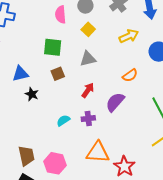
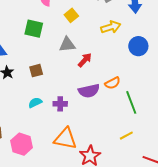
brown square: (58, 74) -> (36, 71), moved
orange semicircle: (130, 75) -> (113, 83), moved
red arrow: (88, 90) -> (85, 60), moved
purple semicircle: (115, 102) -> (89, 91), turned -150

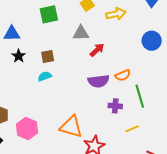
yellow arrow: (111, 27) -> (116, 14), moved
green square: (34, 29) -> (49, 14), turned -30
cyan semicircle: (35, 103) -> (45, 76), moved
purple cross: (60, 104) -> (115, 106), moved

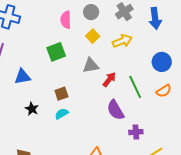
black star: (19, 56) -> (32, 109), moved
orange semicircle: (123, 75) -> (164, 91), moved
purple semicircle: (98, 81) -> (115, 110), turned 75
green line: (140, 96) -> (135, 87), moved

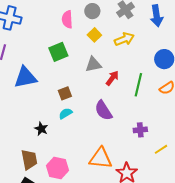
blue triangle: (22, 77) -> (25, 77), size x1.4
green line: (135, 87) -> (138, 85), turned 40
black star: (32, 109) -> (41, 129), moved
purple semicircle: (115, 110) -> (103, 110), moved

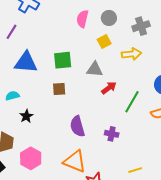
green square: (58, 52) -> (63, 60), moved
purple semicircle: (103, 110) -> (77, 126), moved
cyan semicircle: (65, 113) -> (12, 96), moved
purple cross: (140, 130) -> (112, 134), moved

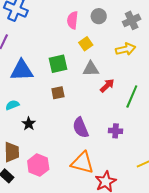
yellow square: (104, 42) -> (86, 44), moved

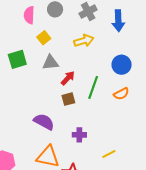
brown square: (58, 93) -> (68, 99), moved
purple semicircle: (81, 128) -> (44, 122), turned 145
purple cross: (116, 131) -> (79, 135), moved

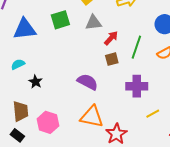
purple cross: (79, 135) -> (137, 86), moved, size x1.5

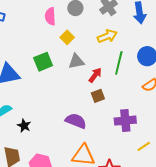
green line: (136, 47) -> (119, 63), moved

